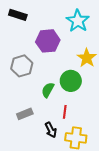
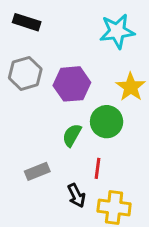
cyan star: (78, 21) -> (117, 31), turned 30
purple hexagon: (48, 41) -> (72, 84), moved
gray hexagon: (22, 66) -> (25, 73), moved

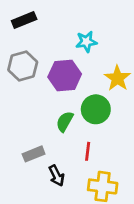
black rectangle: (27, 22) -> (24, 20), turned -40
cyan star: (117, 31) -> (86, 42), moved, size x0.7
black arrow: (76, 195) -> (57, 176), moved

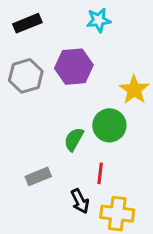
cyan star: (86, 42) -> (99, 20), moved
purple hexagon: (65, 75) -> (74, 67), moved
black arrow: (57, 176) -> (80, 201), moved

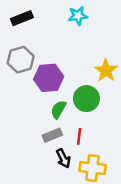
purple hexagon: (74, 67) -> (49, 78), moved
gray rectangle: (38, 176) -> (52, 135), moved

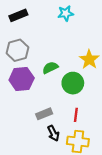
purple hexagon: (49, 78) -> (22, 79), moved
green semicircle: (58, 110) -> (50, 68), moved, turned 35
red line: (79, 136) -> (76, 115), moved

